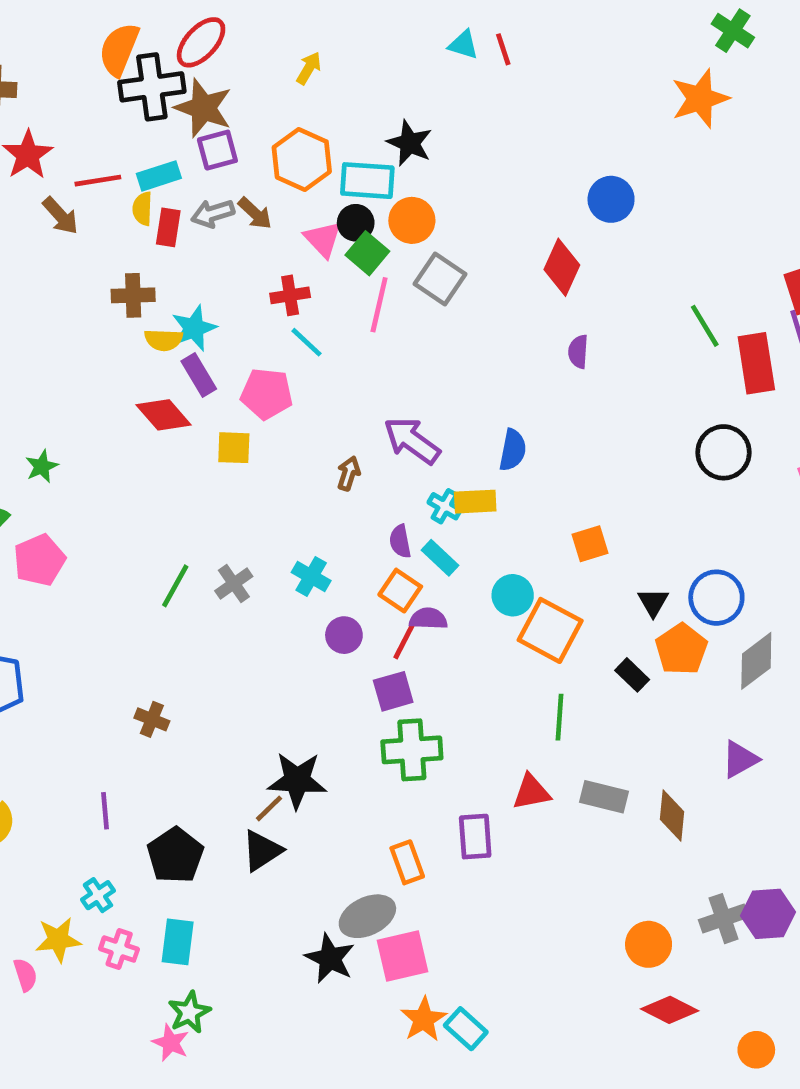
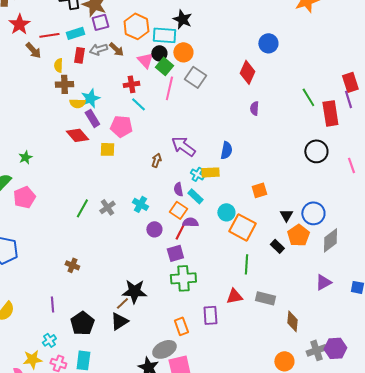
yellow semicircle: (142, 209) -> (58, 65), moved
brown diamond: (672, 815) -> (292, 321), moved

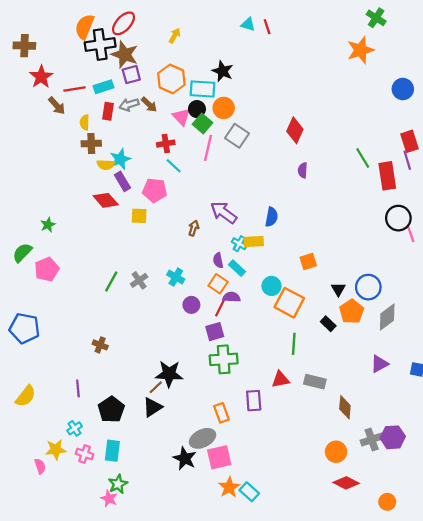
blue circle: (268, 43) -> (403, 89), moved
black circle: (316, 151) -> (398, 218), moved

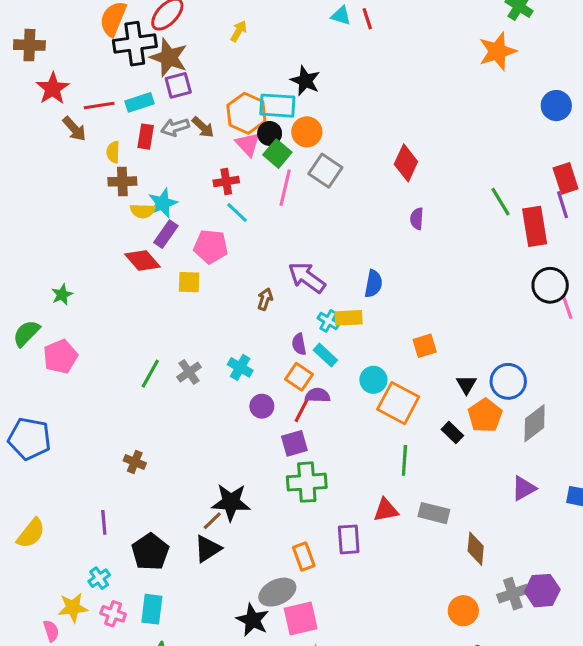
orange hexagon: (171, 79) -> (246, 113), moved
purple rectangle: (122, 181) -> (166, 234), turned 66

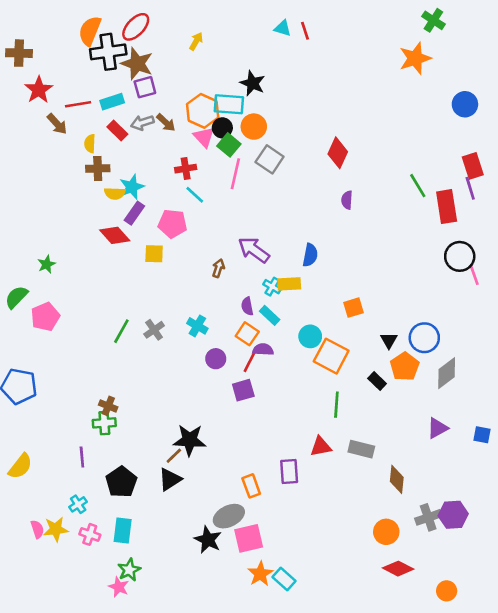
red rectangle: (146, 137) -> (117, 130), turned -54
green cross: (307, 482) -> (104, 423), moved, size x0.7
pink semicircle: (51, 631) -> (37, 529), moved

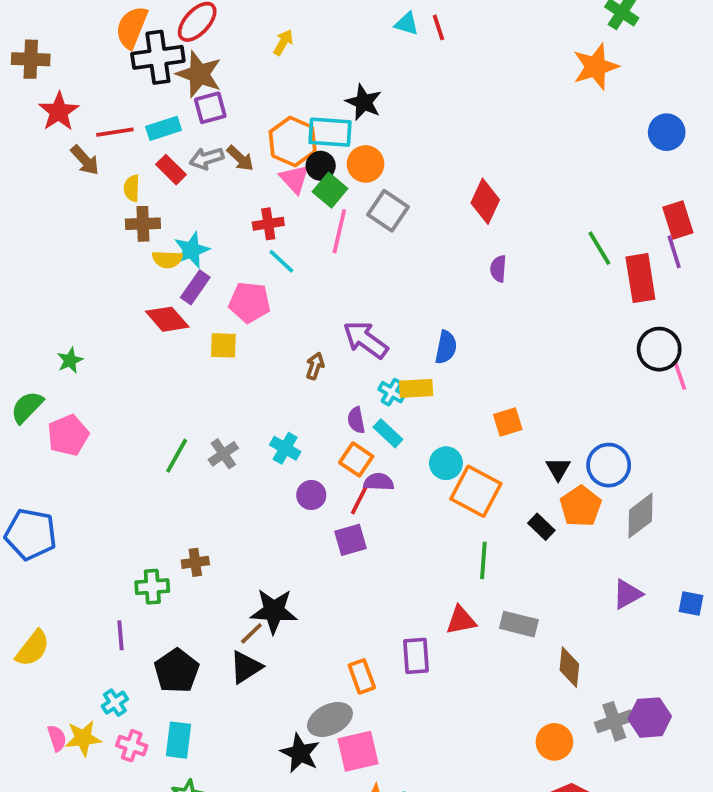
brown cross: (108, 406) -> (195, 562), moved, turned -30

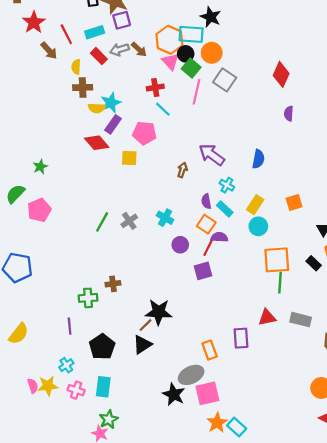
red line: (115, 132) -> (66, 34), turned 72
yellow rectangle: (416, 388) -> (255, 205), moved, turned -54
orange square: (476, 491) -> (277, 260), moved, turned -32

